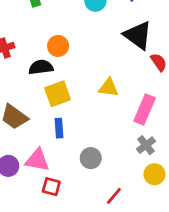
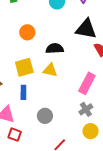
black triangle: (138, 35) -> (86, 29), turned -30
black semicircle: (41, 67) -> (55, 49), moved
yellow triangle: (108, 88) -> (50, 70), moved

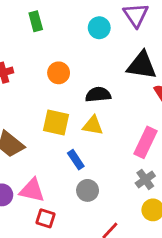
yellow square: (24, 67) -> (56, 122), turned 30
blue rectangle: (23, 92) -> (76, 160), moved, turned -32

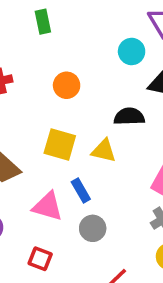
cyan circle: (99, 28) -> (132, 52), moved
black semicircle: (98, 95) -> (129, 117), moved
pink triangle: (32, 190) -> (48, 206), moved

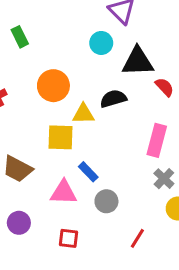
orange circle: (67, 85) -> (53, 86), size x1.4
yellow triangle: (104, 151) -> (83, 114), moved

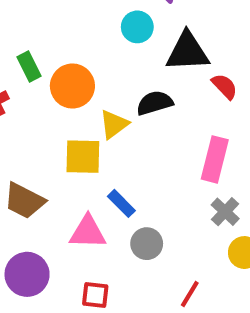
green rectangle: (20, 37) -> (29, 67), moved
yellow triangle: (83, 114) -> (114, 124), turned -35
purple circle: (19, 223) -> (27, 274), size x1.4

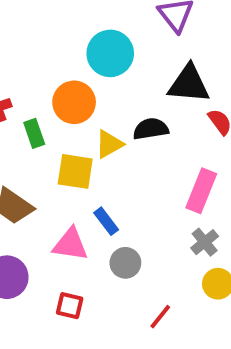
cyan circle: (137, 27) -> (110, 53), moved, size x1.5
green rectangle: (29, 67) -> (34, 133), moved

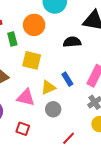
yellow triangle: (109, 144) -> (48, 87), moved
blue rectangle: (106, 221) -> (67, 79), moved

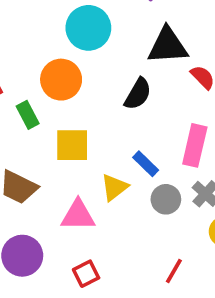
black semicircle: (72, 42) -> (138, 94), turned 138
gray circle: (53, 109) -> (166, 199), moved
red square: (23, 129) -> (86, 274), turned -32

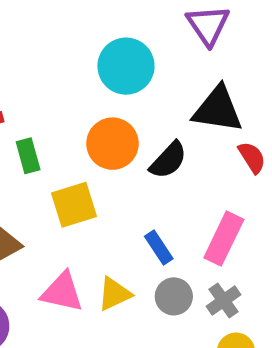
orange circle: (61, 80) -> (112, 144), moved
yellow square: (72, 145) -> (74, 205), turned -30
yellow triangle: (114, 187) -> (114, 294), moved

